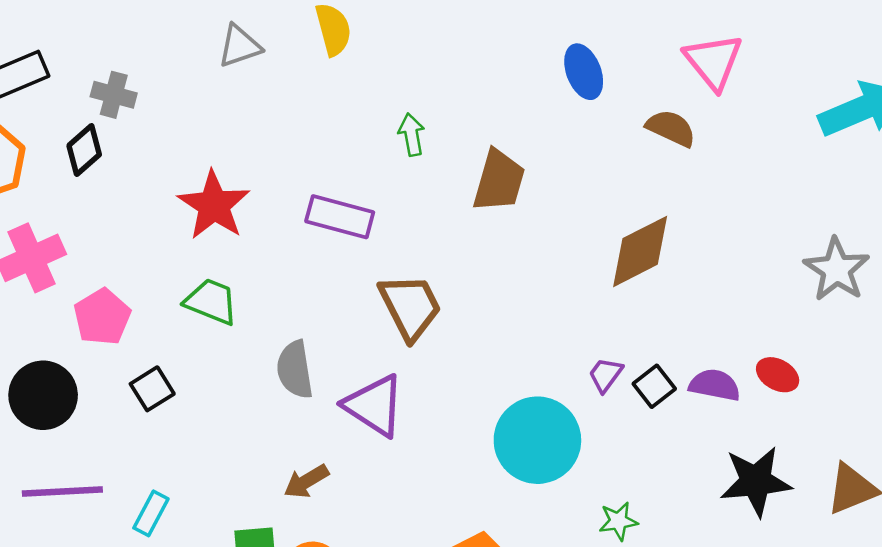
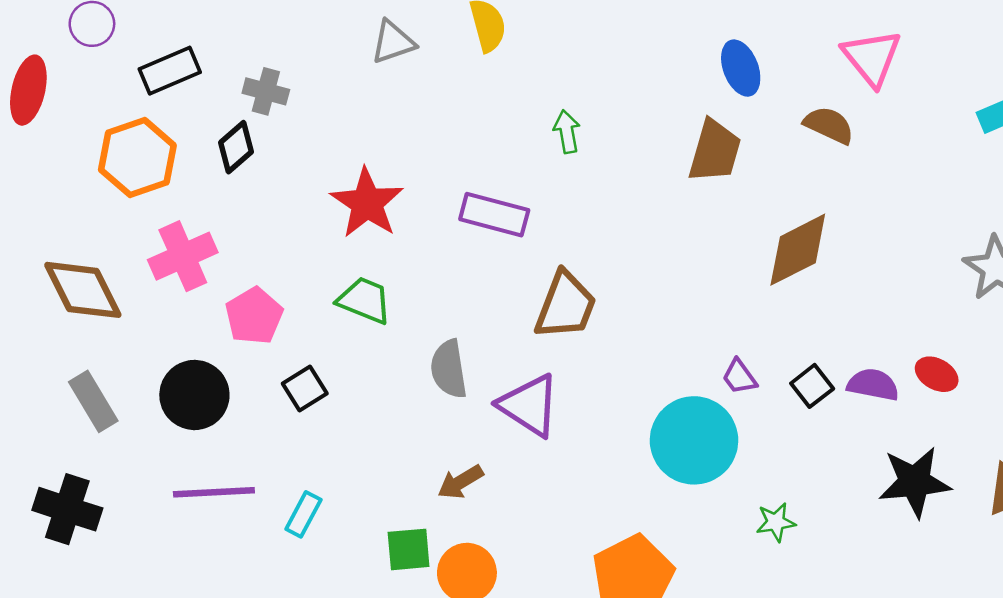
brown trapezoid: (499, 181) -> (715, 151), moved
brown trapezoid: (410, 307) -> (566, 305), turned 48
purple trapezoid: (605, 375) -> (739, 377), moved, turned -72

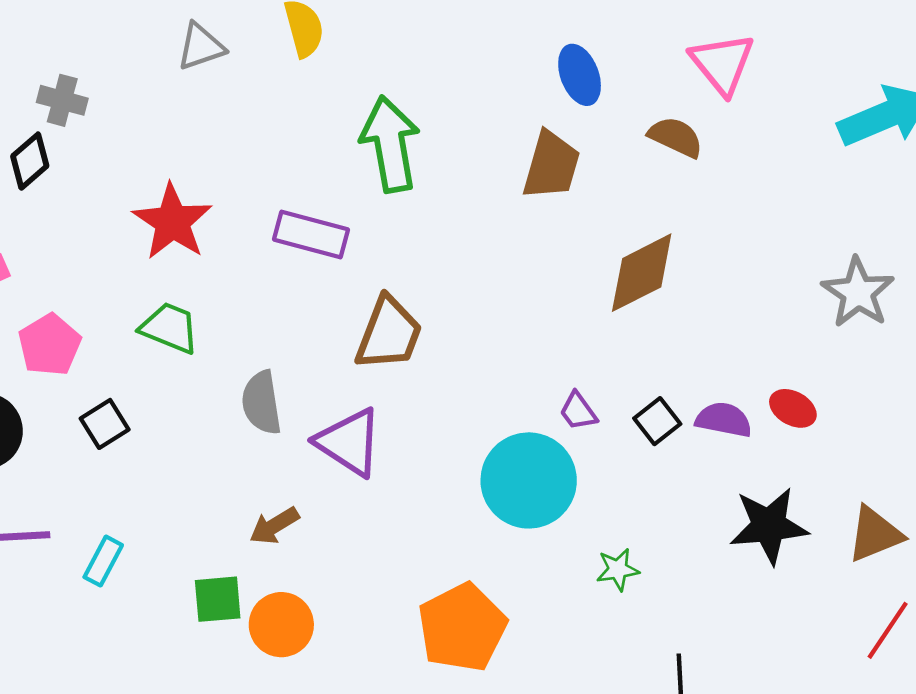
green arrow: (567, 132) -> (390, 144), size x2.0

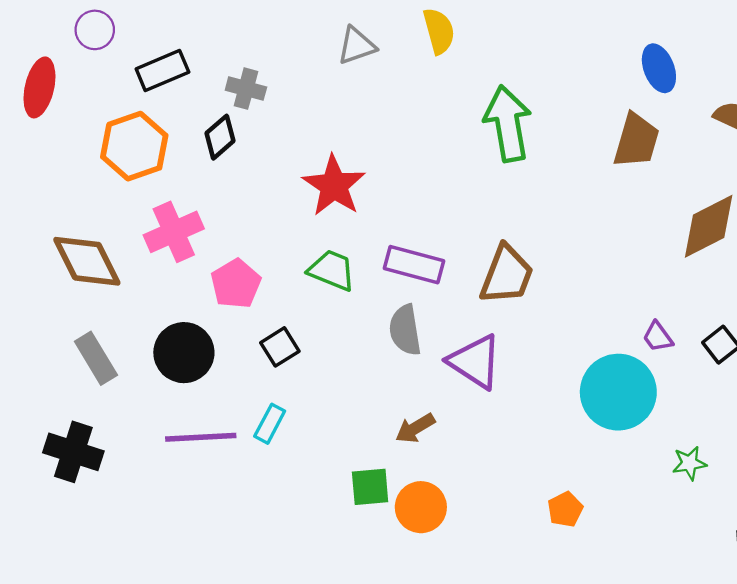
purple rectangle: (311, 235) -> (414, 265), moved
cyan rectangle: (103, 561) -> (270, 424), moved
orange pentagon: (462, 627) -> (565, 509), size x0.5

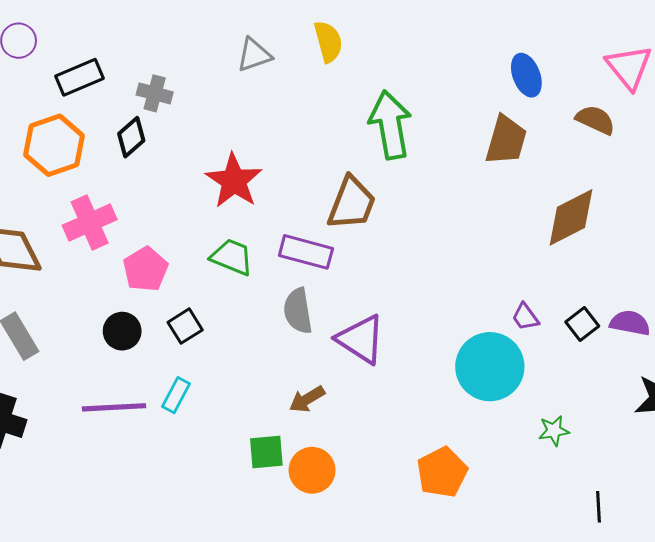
brown trapezoid: (507, 275) -> (352, 203), moved
black circle: (184, 353) -> (122, 331), moved, size x0.7
orange pentagon: (565, 509) -> (442, 472), size x1.6

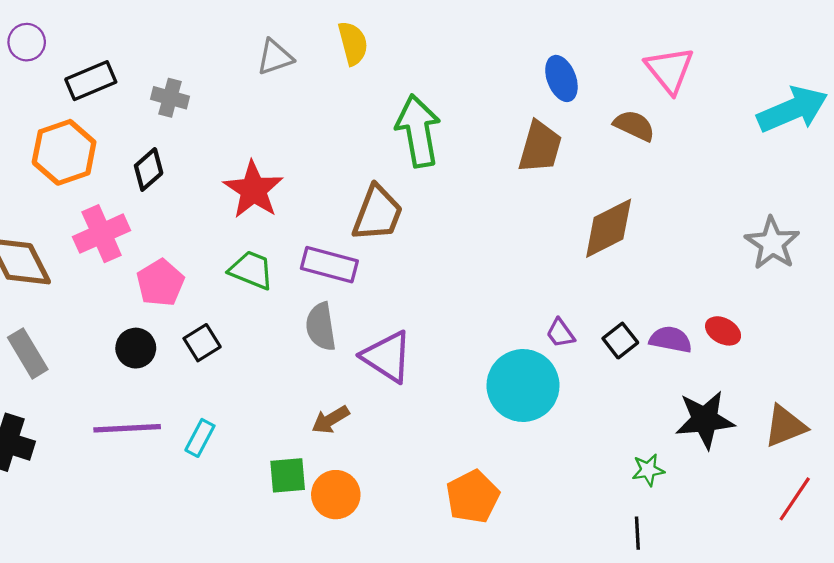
black diamond: (131, 137) -> (149, 169), moved
cyan rectangle: (176, 395) -> (200, 438), moved
green star: (554, 431) -> (648, 470), moved

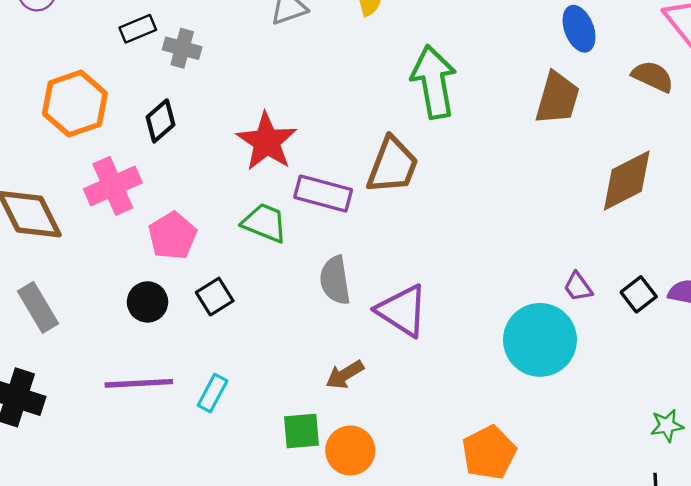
black rectangle: (91, 81) -> (138, 29), moved, size x0.7
purple rectangle: (329, 265) -> (323, 194), moved

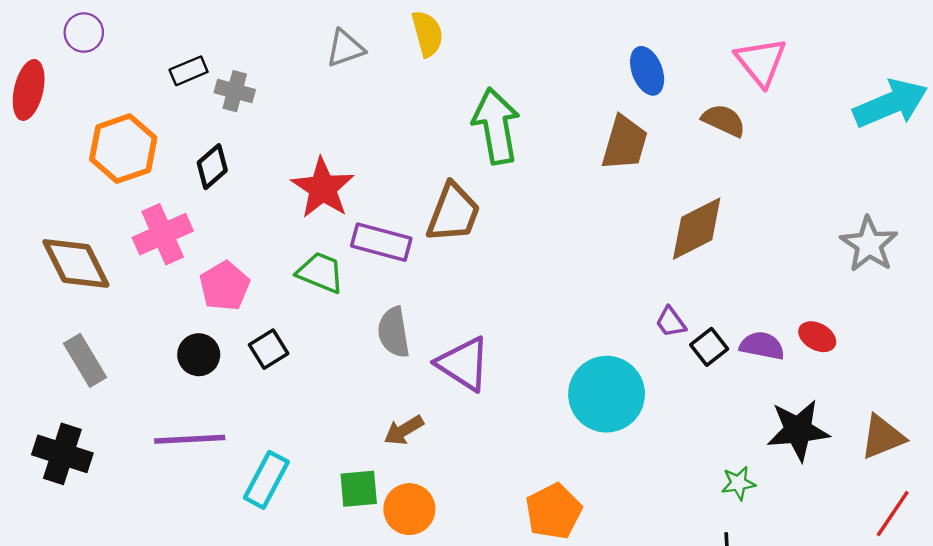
purple trapezoid: (578, 287) -> (671, 322), moved
cyan rectangle: (213, 393) -> (266, 480), moved, size x1.4

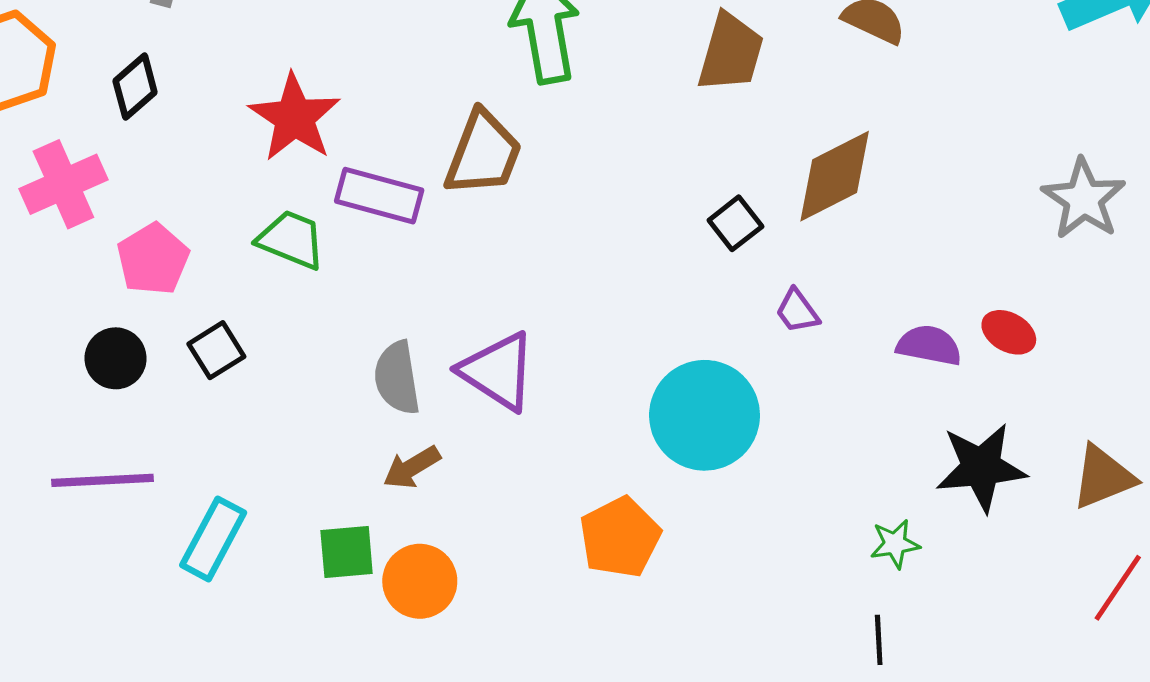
gray semicircle: (394, 332) -> (397, 378), moved
black square: (709, 347) -> (735, 223), moved
orange pentagon: (554, 511) -> (620, 537), moved

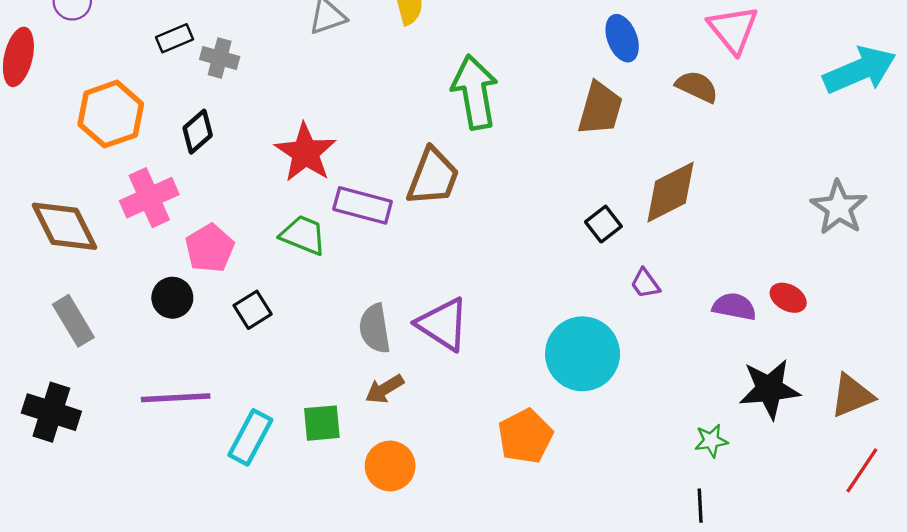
black circle: (116, 358) -> (172, 298), moved
green square: (347, 552) -> (322, 423), moved

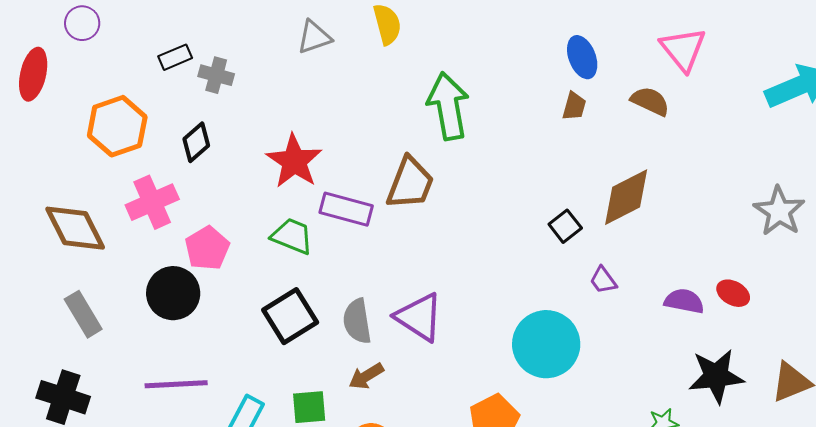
brown trapezoid: (600, 109) -> (574, 106), moved, size x0.6
black circle: (172, 298) -> (173, 293), size x1.4
black square: (253, 310) -> (290, 316), moved, size x1.6

